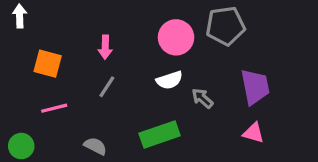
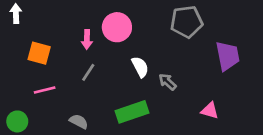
pink circle: (176, 37) -> (117, 27), moved
white semicircle: (169, 80) -> (140, 67), turned -100
purple trapezoid: (255, 87) -> (228, 56), moved

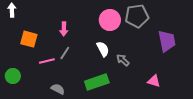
pink circle: (117, 27) -> (110, 20), moved
pink line: (45, 90) -> (47, 61), moved
green circle: (17, 121) -> (13, 76), moved

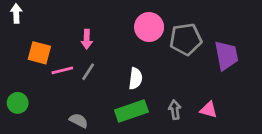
gray pentagon: (137, 16) -> (186, 39), moved
white semicircle: (103, 49) -> (136, 79), moved, turned 35
gray arrow: (123, 60) -> (175, 110), moved, turned 40
pink line: (47, 61) -> (62, 70), moved

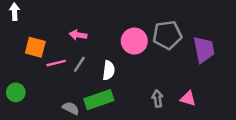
pink circle: (149, 27) -> (134, 41), moved
pink arrow: (87, 39) -> (78, 35), turned 98
white semicircle: (136, 79) -> (109, 70), moved
green rectangle: (131, 111) -> (99, 100), moved

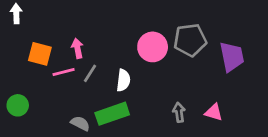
pink arrow: (78, 35) -> (77, 48), moved, turned 70

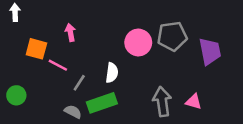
pink arrow: (77, 48) -> (70, 32), moved
pink line: (64, 72) -> (58, 65), turned 42
gray line: (90, 73) -> (79, 83), moved
gray arrow: (179, 112) -> (162, 102), size x1.6

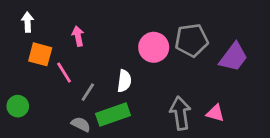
white arrow: (15, 12) -> (28, 22), moved
purple trapezoid: (210, 51) -> (234, 57), turned 48
pink line: (58, 65) -> (64, 73), turned 30

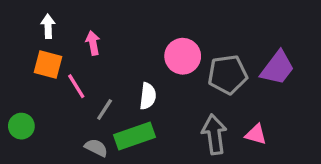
white arrow: (28, 22) -> (48, 26), moved
gray pentagon: (192, 40) -> (228, 75), moved

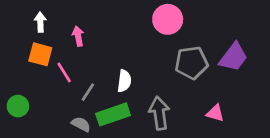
pink circle: (183, 56) -> (168, 19), moved
gray arrow: (214, 134) -> (159, 113), moved

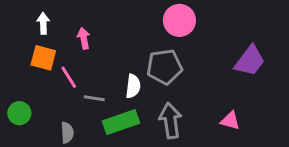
gray pentagon: (191, 63) -> (164, 67), moved
gray line: (88, 92) -> (94, 98), turned 66
gray semicircle: (81, 124) -> (67, 133), moved, turned 60

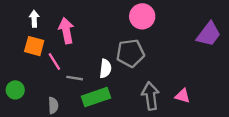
pink arrow: (84, 38) -> (66, 31), size x1.5
purple trapezoid: (250, 61) -> (209, 34), moved
gray arrow: (170, 121) -> (151, 96), moved

